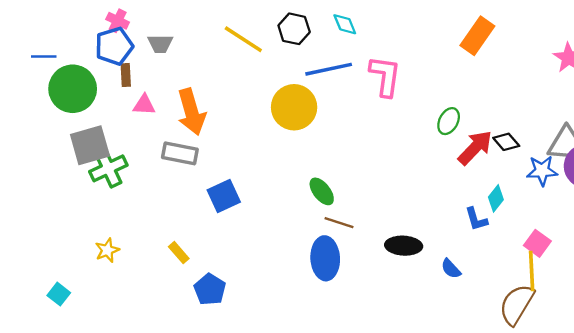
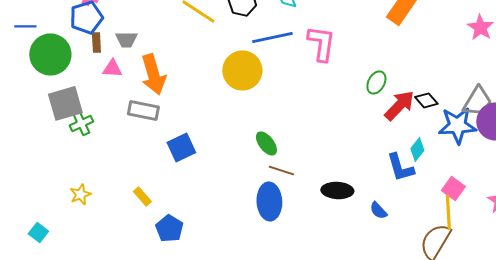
gray trapezoid: (160, 44) -> (126, 39), moved
green cross: (108, 168) -> (81, 123), size x0.7
blue star: (542, 171) -> (457, 125), size x1.4
blue L-shape: (476, 219) -> (400, 167), size x1.4

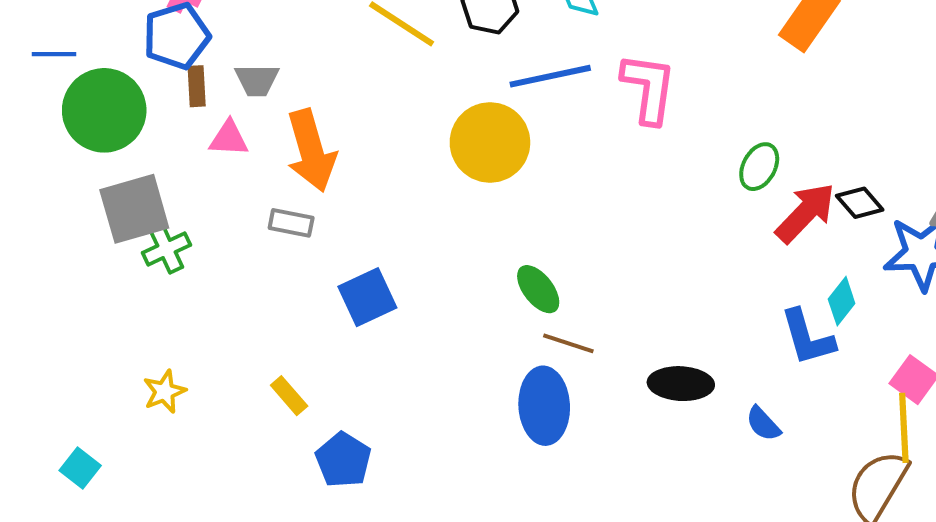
gray rectangle: (143, 110) -> (291, 223), size x0.7

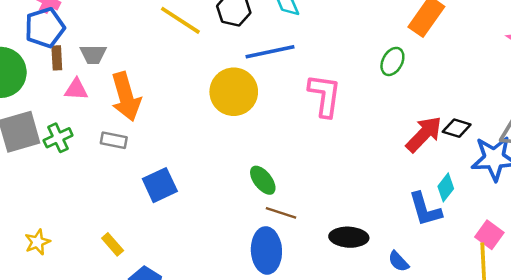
pink L-shape: (649, 88) -> (325, 95), moved
green ellipse: (759, 167) -> (392, 61), moved
black diamond: (860, 203) -> (457, 128), turned -32
green cross: (166, 249) -> (58, 138), moved

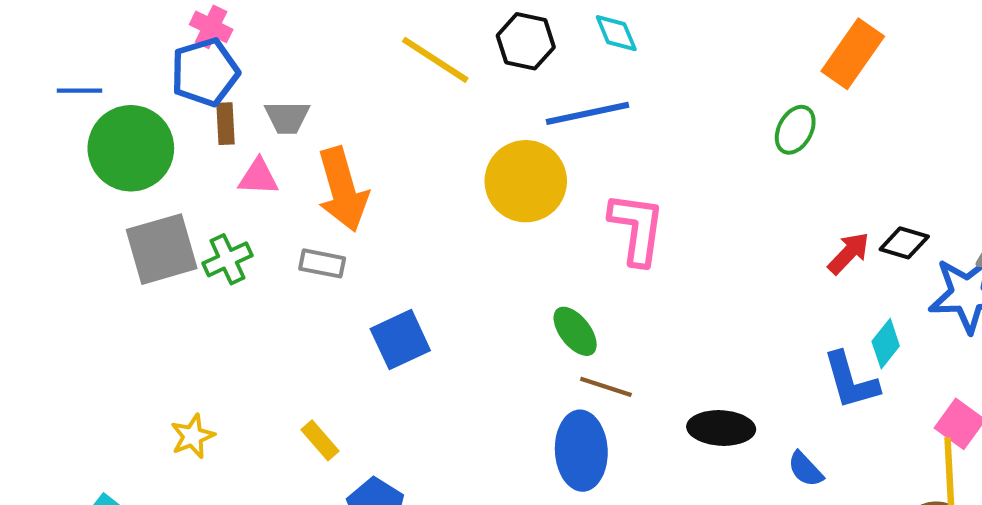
pink L-shape: (325, 95) -> (637, 228), moved
red arrow: (424, 134) -> (849, 253), size x0.7

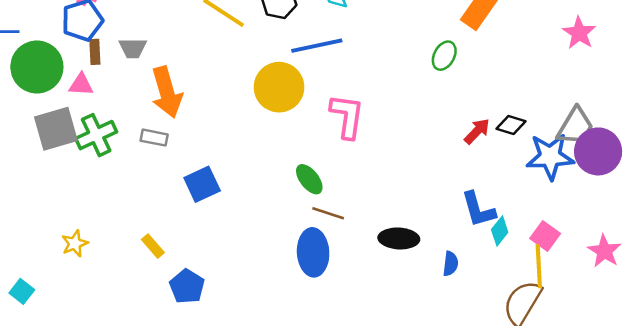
pink triangle: (258, 177) -> (81, 85), moved
green cross: (228, 259) -> (96, 135), size x1.4
cyan diamond: (886, 344) -> (500, 231), moved
blue semicircle: (805, 469) -> (451, 264), turned -130

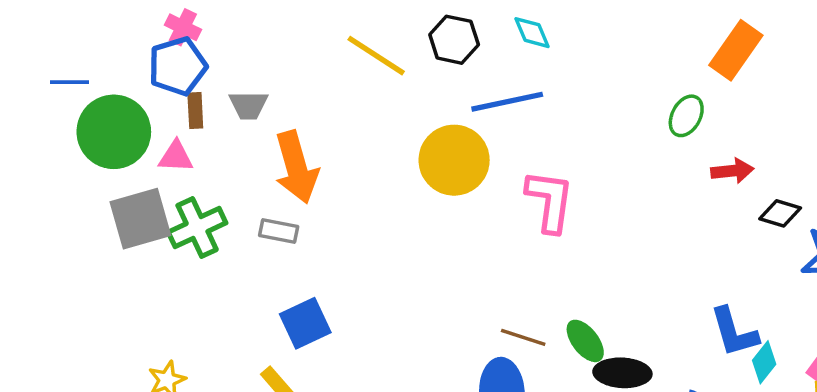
red arrow: (477, 131) -> (732, 171), moved, turned 40
green ellipse: (309, 179) -> (585, 341), moved
blue square: (202, 184) -> (305, 323), moved

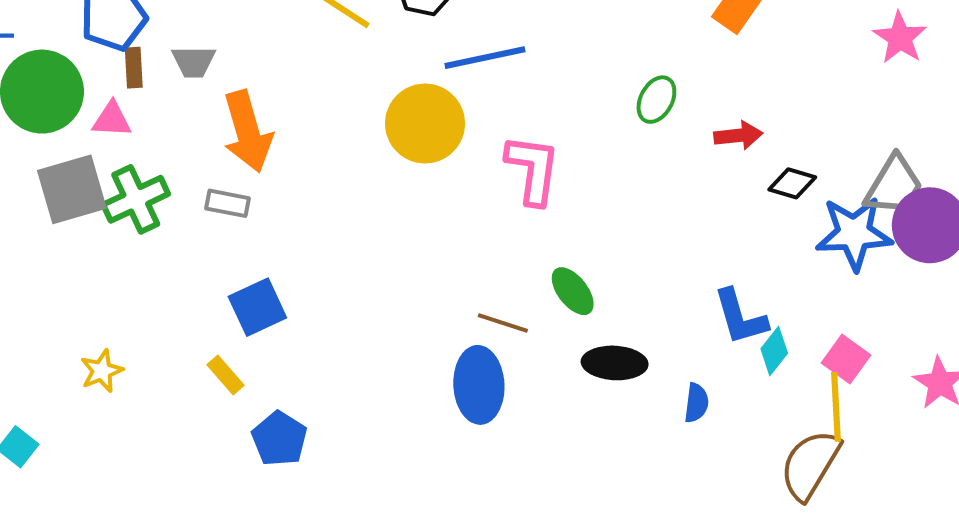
green ellipse: (686, 116) -> (656, 100), moved
green ellipse: (585, 341) -> (573, 291), moved

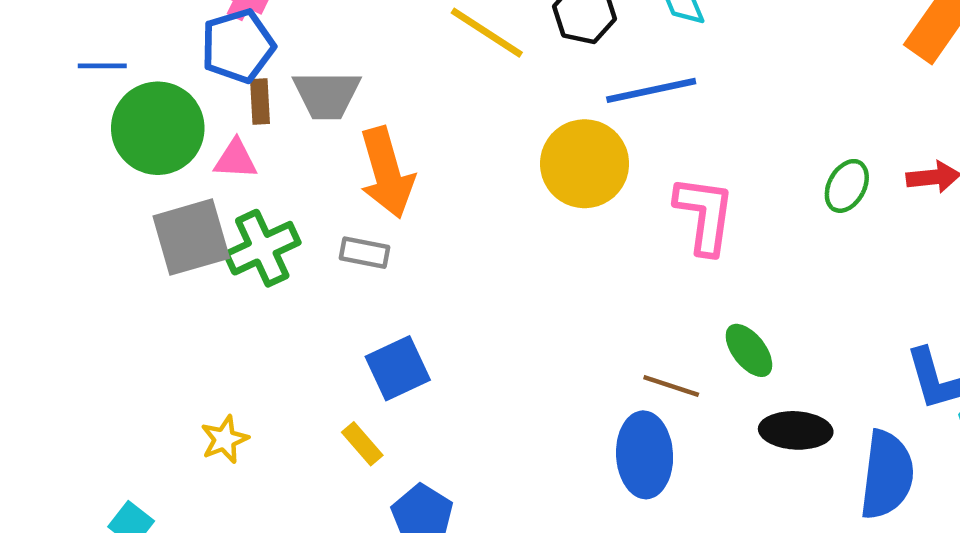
gray trapezoid: (194, 62) -> (327, 95), size x1.4
green ellipse: (656, 100) -> (847, 186), moved
blue semicircle: (696, 403) -> (887, 475), size x2.0

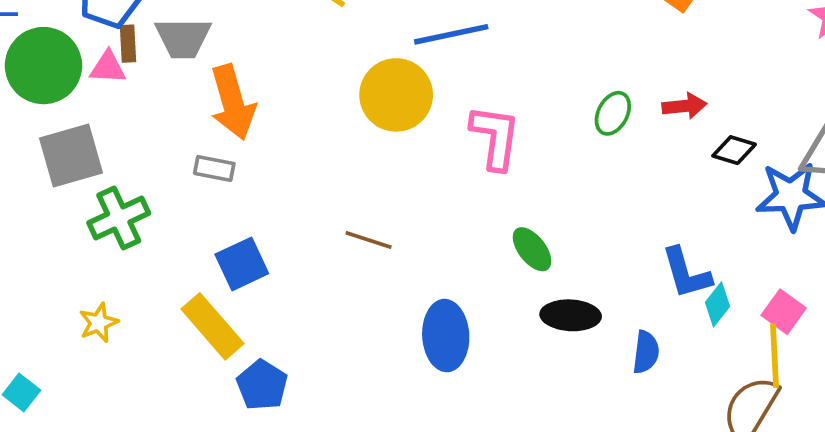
pink triangle: (236, 159) -> (108, 67), moved
green cross: (262, 248) -> (119, 218), moved
brown line: (671, 386) -> (369, 240), moved
yellow rectangle: (362, 444) -> (212, 326), size x1.8
blue semicircle: (887, 475) -> (646, 352), size x0.6

